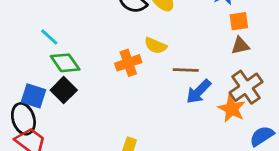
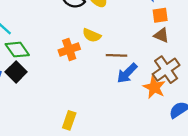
brown triangle: (240, 46) -> (161, 35), turned 35

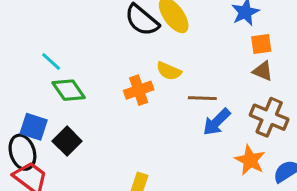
brown cross: (166, 70) -> (269, 117), turned -32
black square: (16, 72) -> (67, 141), moved
orange star: (154, 87) -> (250, 160), moved

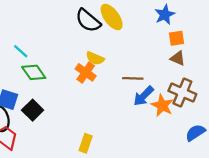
yellow semicircle: (169, 71) -> (95, 58), moved
orange cross: (139, 90) -> (86, 72), turned -36
orange star: (250, 160) -> (162, 105), moved

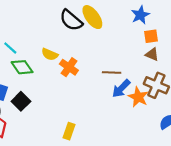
yellow semicircle: (95, 58) -> (50, 54), moved

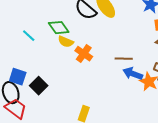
green diamond: (22, 67) -> (59, 28), moved
blue arrow: (121, 88) -> (133, 74), turned 66

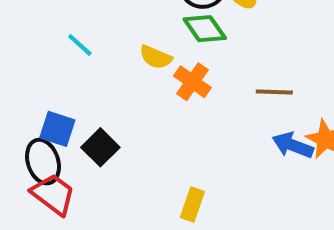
green diamond: (59, 28) -> (205, 29), moved
blue arrow: (133, 74) -> (293, 145), moved

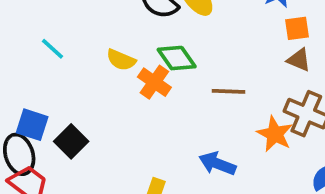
green diamond: (205, 29) -> (177, 58), moved
blue arrow: (293, 145) -> (217, 164), moved

